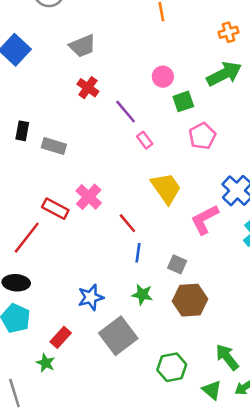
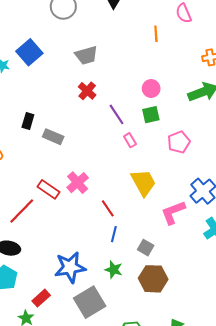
green square: (183, 101) -> (151, 115), moved
blue star: (91, 297) -> (70, 267), size x1.4

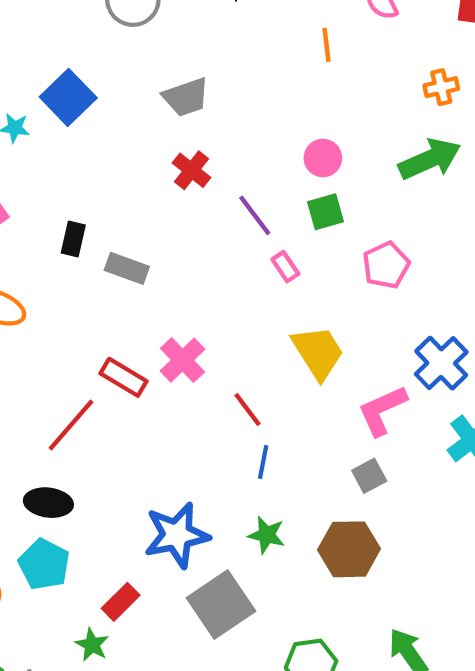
gray square: (146, 248) -> (369, 476), moved, turned 35

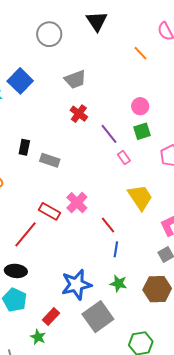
orange line: (327, 45) -> (140, 53), turned -35

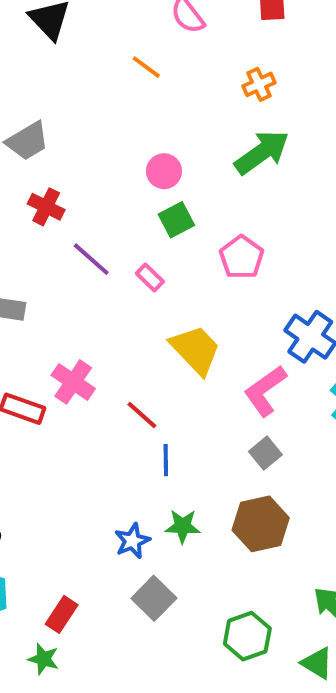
purple line: (109, 134) -> (91, 259), moved
blue star: (76, 285) -> (132, 541), moved, size x0.6
gray square: (98, 317) -> (154, 598), size x0.7

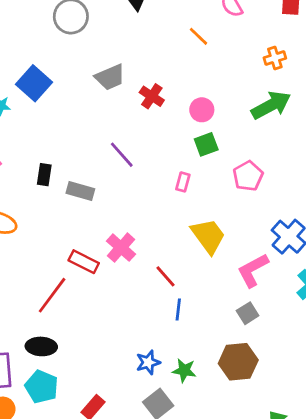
red cross: (46, 207) -> (152, 96), moved
purple line: (91, 259) -> (122, 155), moved
pink rectangle: (150, 277) -> (183, 182), turned 54
green star: (183, 526) -> (184, 370), moved

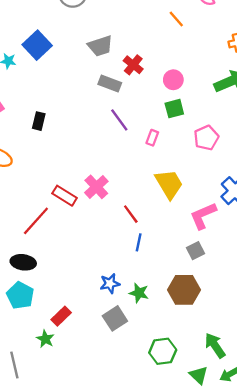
purple line: (122, 155) -> (119, 120), moved
gray rectangle: (80, 191) -> (110, 83), moved

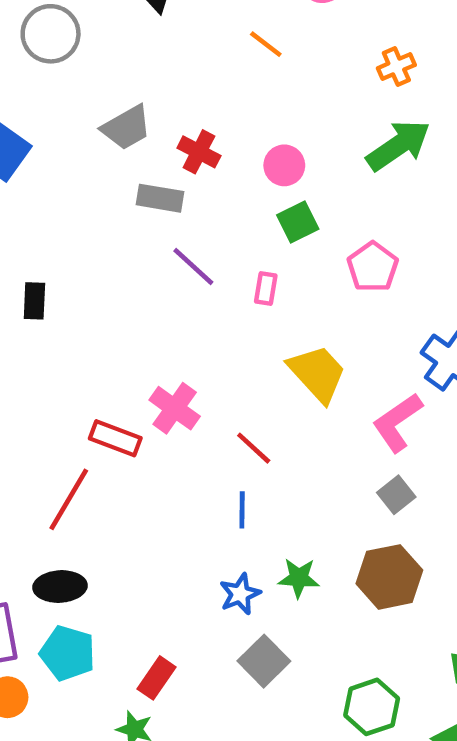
blue line: (139, 242) -> (242, 510), moved
green star: (139, 293) -> (299, 578), moved

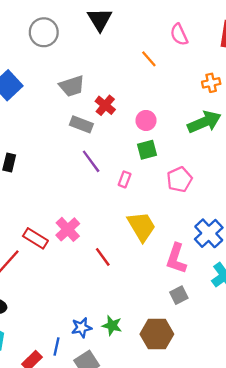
pink L-shape: (397, 422) -> (176, 259), turned -48
gray square: (396, 495) -> (179, 295), moved
blue line: (242, 510) -> (57, 346), moved

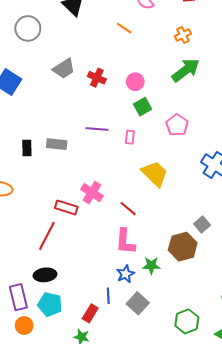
gray rectangle: (81, 124) -> (57, 144), moved
purple line: (91, 161) -> (97, 129), turned -35
pink L-shape: (176, 259) -> (125, 242), moved
brown hexagon: (157, 334) -> (183, 247), moved

